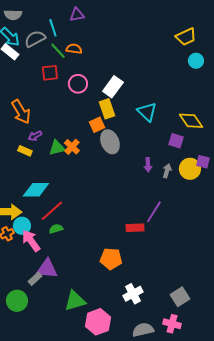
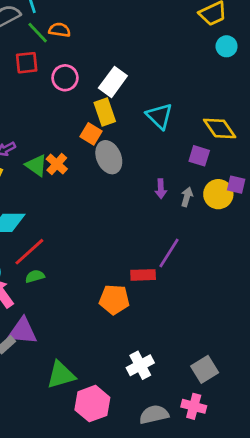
orange square: (97, 125) -> (91, 134), turned -35
green triangle: (57, 148) -> (36, 165), turned 48
orange pentagon: (111, 259) -> (114, 300), moved

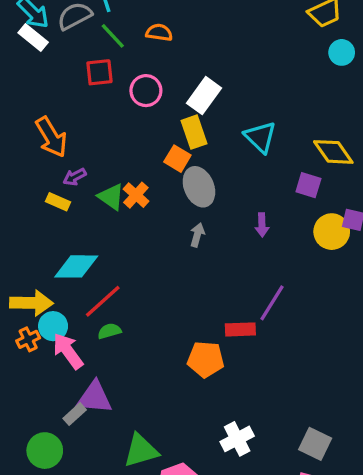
orange semicircle: (60, 30) -> (159, 33), moved
gray arrow: (187, 197) -> (197, 235), moved
gray square: (205, 369) -> (315, 444), turned -32

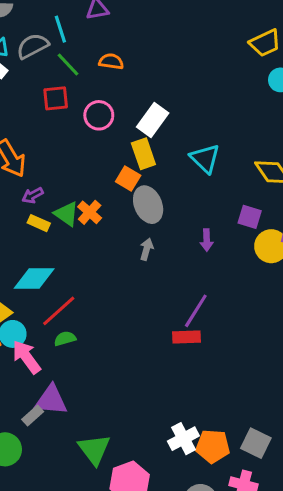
purple square: (308, 185) -> (250, 217), moved
yellow rectangle: (58, 202) -> (39, 223), moved
purple line: (272, 303) -> (196, 311), moved
orange pentagon: (206, 359) -> (213, 446), moved
green triangle: (141, 451) -> (94, 449), turned -51

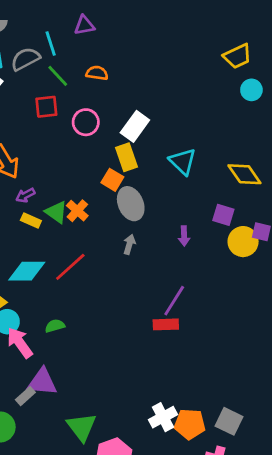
red line: (59, 311) -> (70, 267), moved

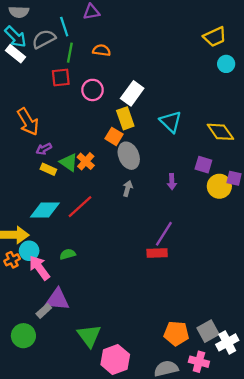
green line: (58, 76) -> (70, 53), turned 54
white cross: (163, 417) -> (227, 342), moved
gray square: (229, 421) -> (208, 331), turned 35

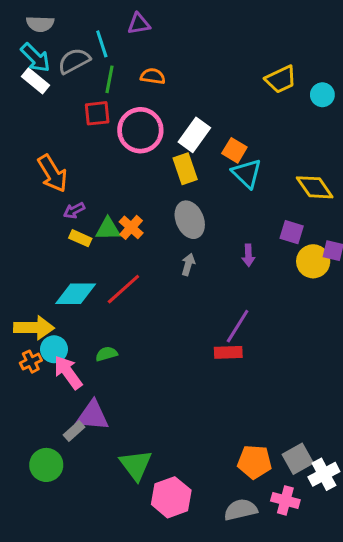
yellow trapezoid: (215, 37) -> (281, 79), moved
pink circle: (93, 90) -> (140, 130), size x1.5
orange square: (114, 136) -> (234, 150), moved
green triangle: (69, 162) -> (108, 229), turned -36

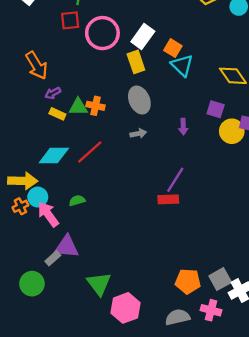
orange cross: (131, 227) -> (96, 106), turned -30
gray arrow: (188, 264) -> (138, 134), turned 63

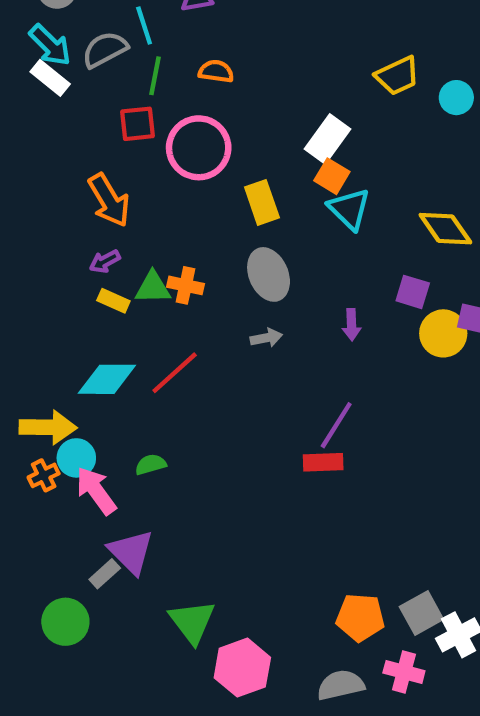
white rectangle: (143, 37) -> (327, 139), moved
orange arrow: (37, 65) -> (109, 200), moved
purple triangle: (67, 247) -> (131, 552), turned 40

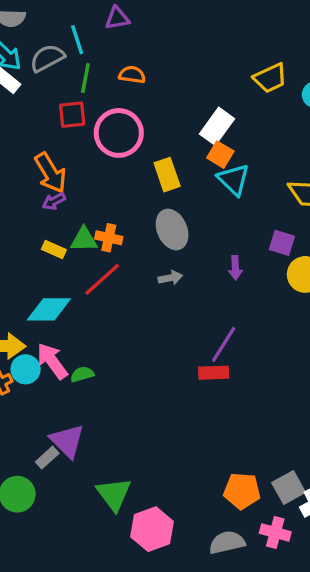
purple arrow: (105, 261) -> (54, 201), moved
red line: (175, 373) -> (102, 279), moved
pink arrow: (96, 491) -> (52, 361), moved

